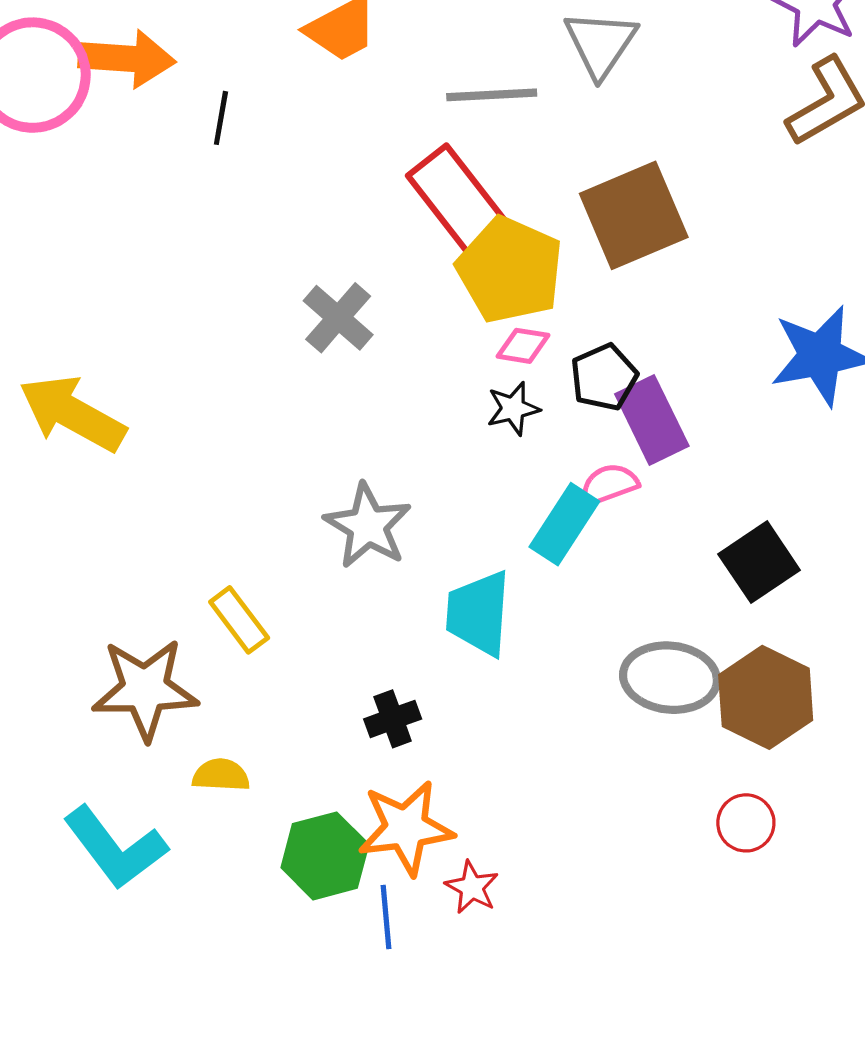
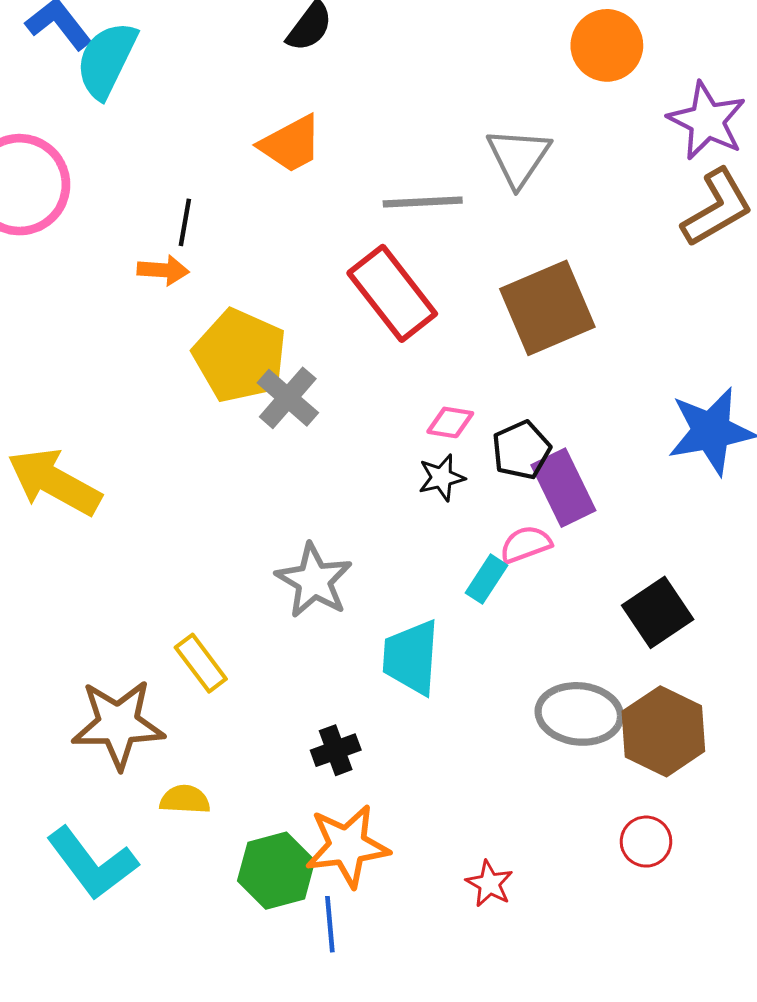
orange arrow: (127, 59) -> (163, 270), moved, size x0.6
yellow pentagon: (510, 270) -> (240, 356), moved
cyan rectangle: (564, 524) -> (486, 579), size x0.7
red star: (472, 887) -> (489, 884), moved

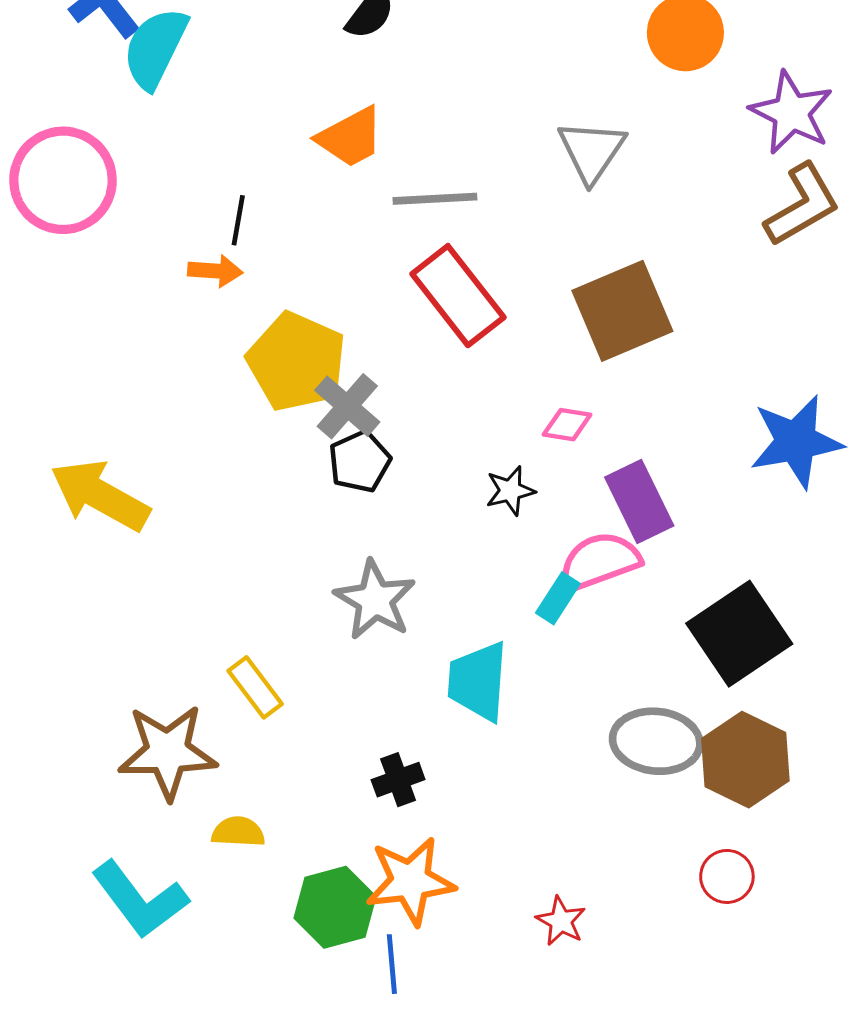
gray line: (423, 202) -> (435, 199), moved
pink diamond: (450, 422) -> (567, 425), moved
black pentagon: (521, 450) -> (360, 462), moved
pink semicircle: (526, 544) -> (599, 561), size x1.5
black square: (658, 612) -> (739, 634), size x1.4

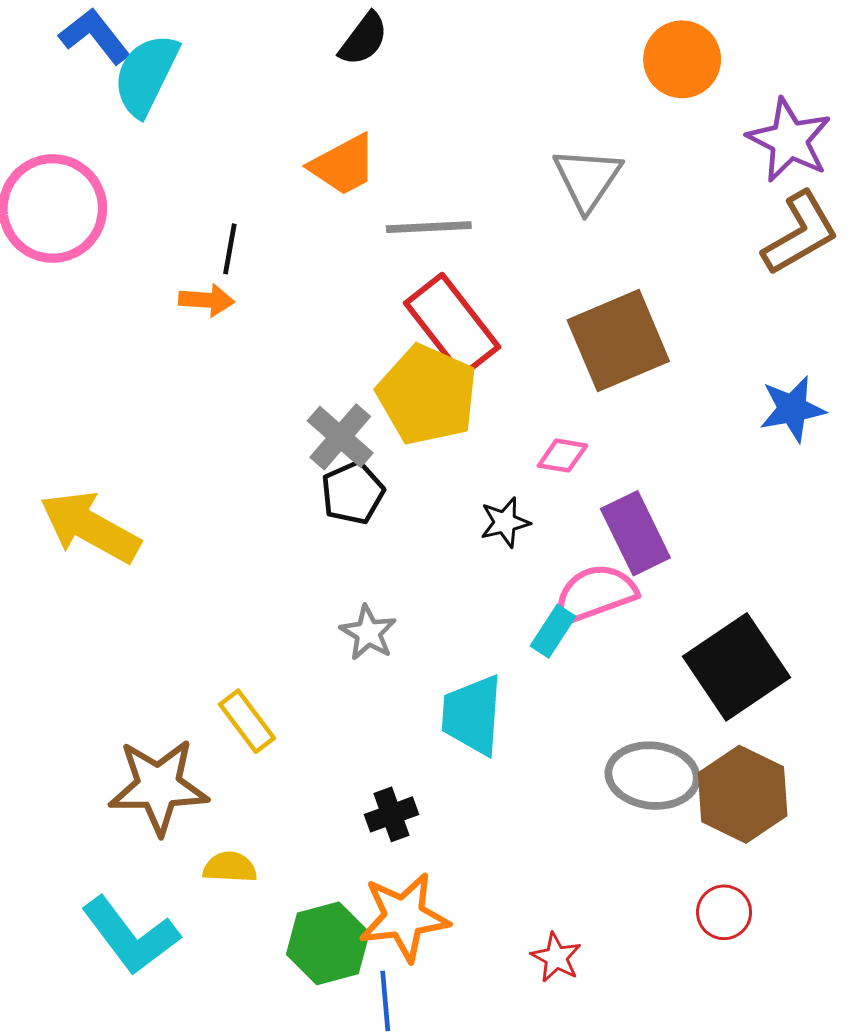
yellow pentagon: (297, 362) -> (427, 395), moved
blue star: (796, 442) -> (792, 409), moved, size x0.7
gray star: (375, 600) -> (368, 633), size x0.7

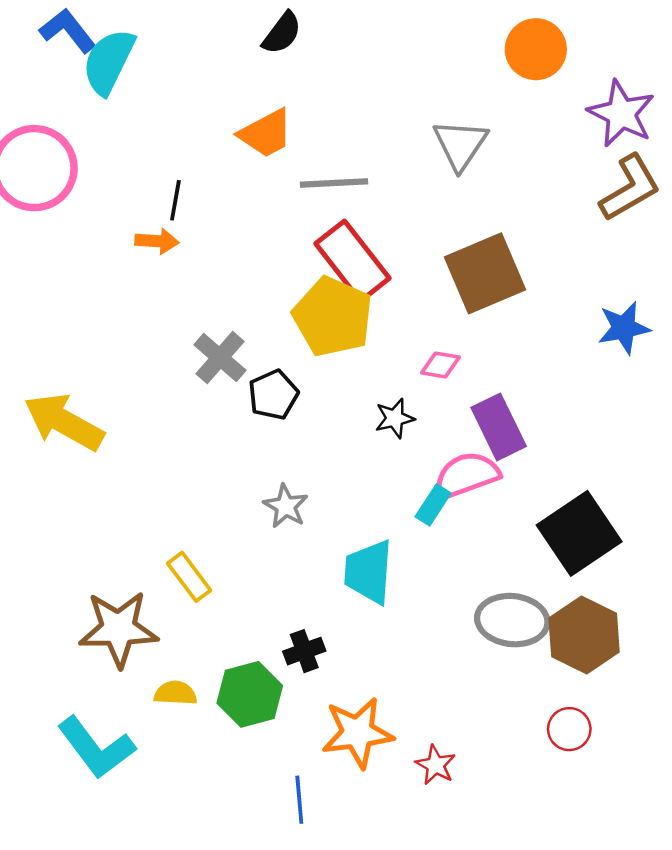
gray cross: (340, 437) -> (220, 358), moved
orange star: (404, 917) -> (357, 733), moved
green hexagon: (328, 943) -> (250, 694), moved

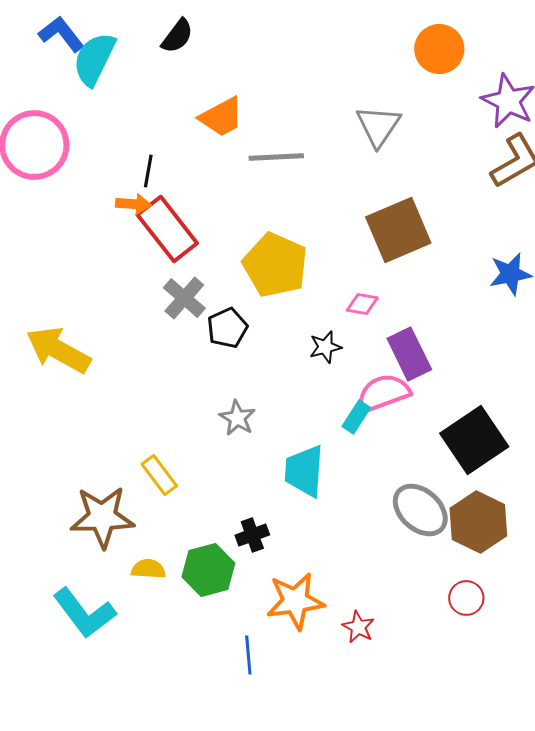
black semicircle: (282, 33) -> (177, 36), moved
red rectangle: (353, 261) -> (167, 229), moved
gray ellipse: (512, 620) -> (420, 510), turned 36

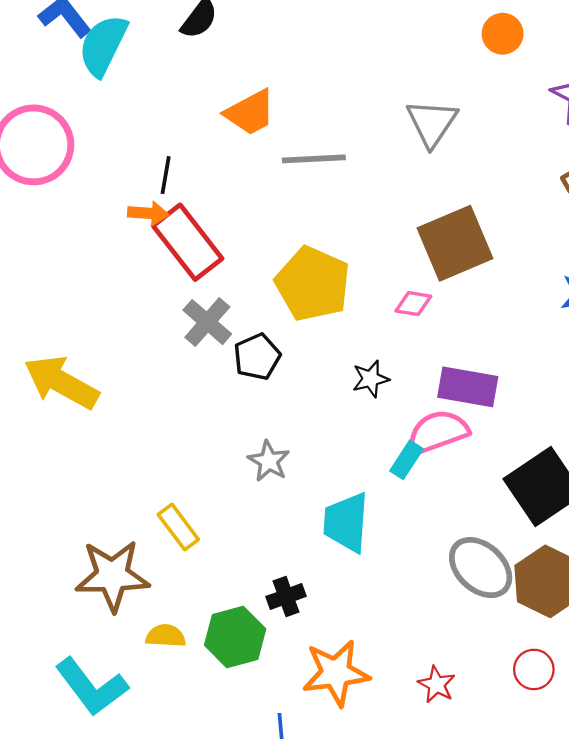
orange circle: (439, 49) -> (503, 34), size x0.7
pink diamond: (362, 304) -> (413, 304), moved
purple rectangle: (409, 354) -> (468, 387), turned -54
red star: (358, 627) -> (437, 684), moved

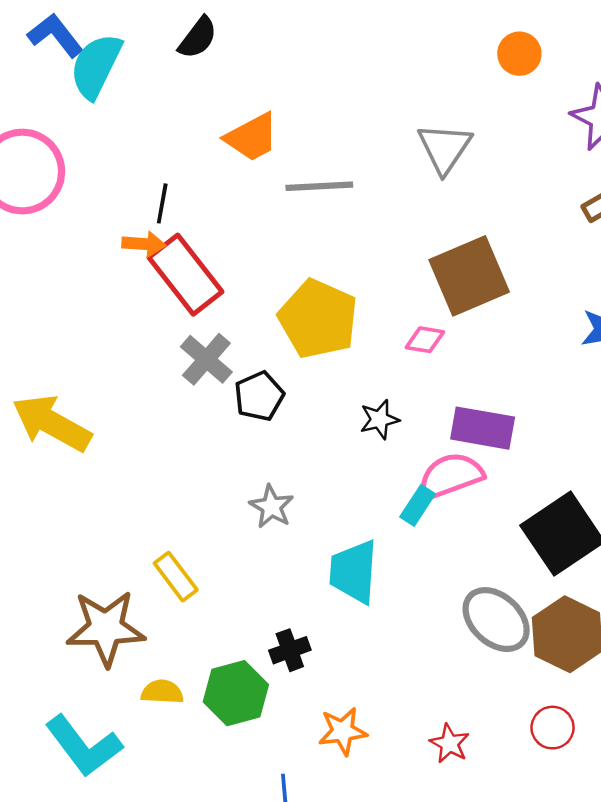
orange star: (336, 673) -> (343, 731), size x0.7

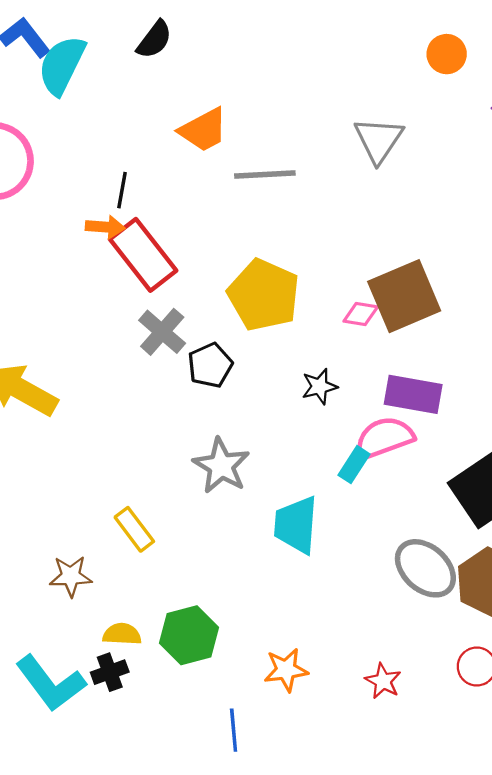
brown square: (469, 276) -> (404, 296), moved
gray star: (271, 507) -> (221, 466), size x1.4
brown star: (106, 628) -> (71, 576), size x0.6
black cross: (290, 650) -> (110, 672), moved

